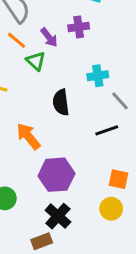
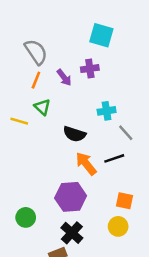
orange line: (17, 40) -> (36, 80), turned 72
green triangle: (36, 61) -> (42, 107), moved
black semicircle: (61, 102) -> (74, 134), turned -65
orange arrow: (28, 136) -> (86, 164), moved

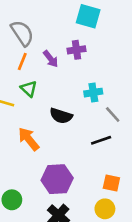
orange arrow: (86, 164) -> (29, 139), moved

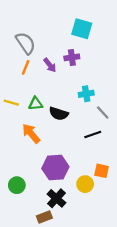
green triangle: (29, 89) -> (36, 104), moved, turned -48
yellow circle: (105, 209) -> (85, 184), moved

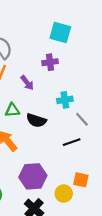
purple arrow: (50, 65) -> (27, 83), moved

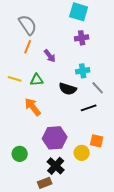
purple cross: (50, 62) -> (82, 38), moved
black semicircle: (36, 120) -> (68, 89), moved

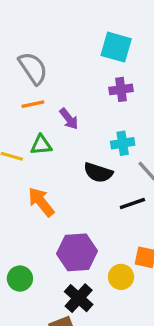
orange line: (28, 47) -> (33, 104), turned 56
green triangle: (37, 80) -> (41, 145), moved

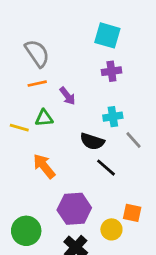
black line: (132, 204) -> (106, 168), moved, turned 60
green circle: (20, 279) -> (26, 231), size x1.4

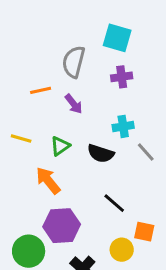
gray semicircle: (37, 53) -> (74, 62), moved, turned -132
green triangle: (44, 118) -> (60, 146), moved, turned -30
black line: (106, 168) -> (114, 203), moved
purple hexagon: (74, 209) -> (62, 226), moved

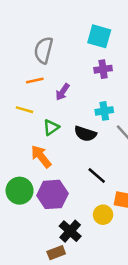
gray semicircle: (74, 62) -> (44, 50), moved
purple arrow: (74, 104) -> (63, 92), turned 72
yellow line: (21, 138) -> (25, 110), moved
green circle: (29, 251) -> (20, 191), moved

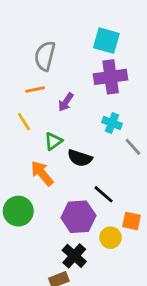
purple cross: (103, 69) -> (111, 77), size x1.6
yellow line: (25, 110) -> (24, 122), turned 42
cyan cross: (104, 111) -> (112, 123), turned 30
black semicircle: (85, 134) -> (80, 158), moved
purple hexagon: (52, 194) -> (78, 217), moved

